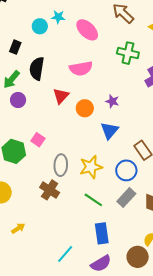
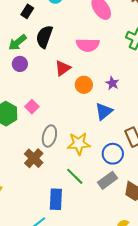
blue rectangle: (102, 233) -> (56, 199), moved

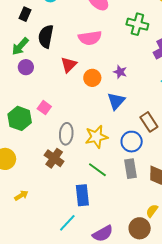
gray rectangle: (108, 180) -> (130, 169), turned -54

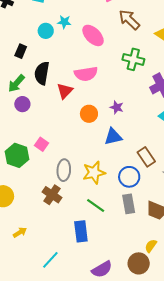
red triangle: (69, 65) -> (65, 91), moved
blue triangle: (116, 101) -> (113, 137), turned 36
cyan line: (67, 223) -> (50, 260), moved

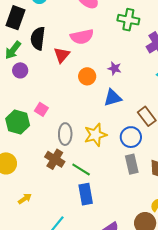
black rectangle: (21, 51) -> (16, 18), size x1.6
green line: (96, 206) -> (81, 170), moved

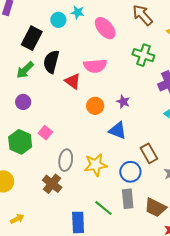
red triangle: (62, 55) -> (73, 81), turned -42
purple circle: (20, 70) -> (23, 102), moved
blue triangle: (113, 98) -> (117, 130), turned 30
green line: (81, 170) -> (103, 208), moved

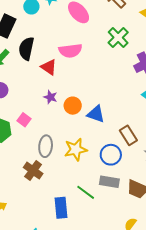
green cross: (143, 55) -> (118, 38), turned 30
purple star: (123, 102) -> (50, 97), moved
orange circle: (95, 106) -> (73, 106), moved
gray rectangle: (128, 199) -> (109, 182), turned -72

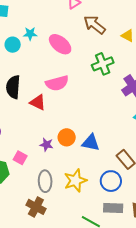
green cross: (118, 38) -> (103, 64), turned 30
purple star: (50, 97) -> (46, 145), moved

